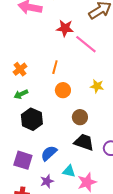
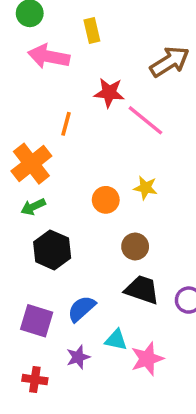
orange line: (55, 67) -> (66, 124), moved
orange cross: (20, 69) -> (31, 164), size x1.6
yellow star: (97, 86) -> (145, 188), moved

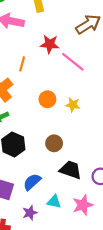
orange circle: (106, 200) -> (47, 99), moved
brown circle: (135, 246) -> (54, 143), moved
pink star: (147, 359) -> (83, 205), moved

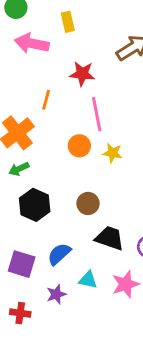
pink line: (73, 62) -> (97, 114), moved, turned 40

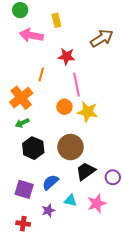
yellow star: (113, 153) -> (88, 112), size x1.5
brown circle: (88, 203) -> (70, 147), size x1.6
black trapezoid: (110, 238) -> (86, 171), turned -55

